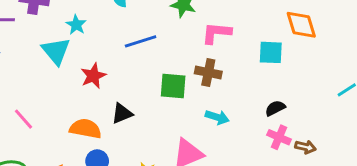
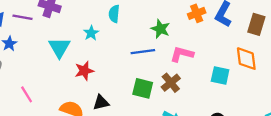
cyan star: (76, 25) -> (91, 33), moved
blue line: (141, 41) -> (143, 52), moved
brown cross: (208, 72) -> (171, 83), turned 30

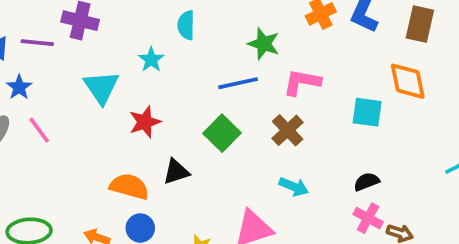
green square: (143, 88) -> (222, 133), moved, turned 35
pink line: (27, 94) -> (39, 130), moved

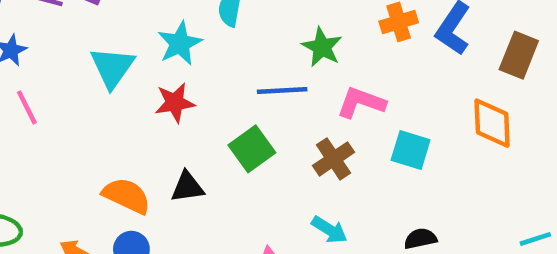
cyan star: (151, 60) -> (180, 43), size x1.4
cyan square: (367, 112) -> (411, 150), moved
red star: (145, 122) -> (175, 103), moved

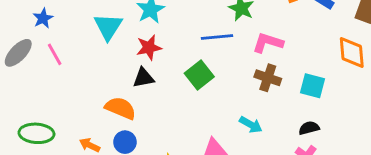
cyan square: (411, 150) -> (312, 86), moved
brown cross: (334, 159) -> (268, 78), moved, turned -35
black triangle: (187, 187) -> (143, 78), moved

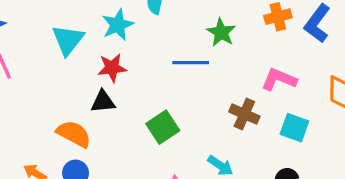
pink L-shape: (268, 43) -> (279, 79), moved
green square: (199, 75) -> (163, 127), moved

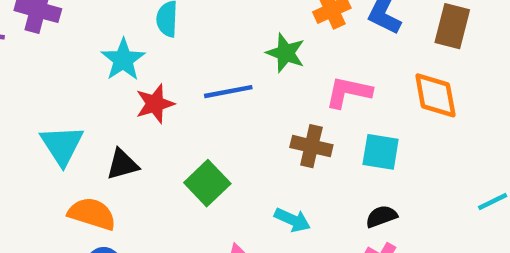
green star: (221, 32) -> (286, 53), moved
cyan triangle: (68, 40) -> (62, 145), moved
red star: (112, 68) -> (155, 104), moved

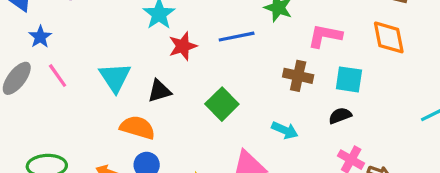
black semicircle: (381, 216) -> (340, 116), moved

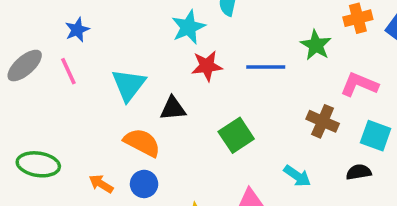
blue star: (40, 37) -> (77, 30), moved

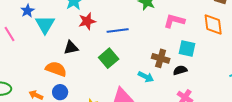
blue star: (77, 30) -> (27, 11), moved
blue line: (266, 67) -> (118, 31), moved
cyan triangle: (129, 85) -> (45, 24), moved
brown cross: (323, 121) -> (161, 58), moved

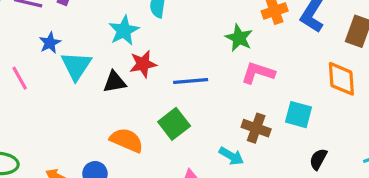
pink L-shape: (174, 21) -> (258, 73), moved
black triangle: (71, 48) -> (114, 82), moved
orange semicircle: (56, 69) -> (127, 140), moved
black semicircle: (180, 70) -> (318, 159), moved, turned -48

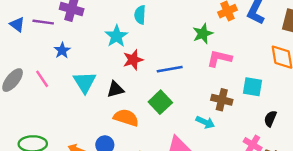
green star: (239, 38) -> (203, 34), turned 30
cyan triangle: (76, 66) -> (85, 82), moved
black triangle: (114, 82) -> (115, 89), moved

